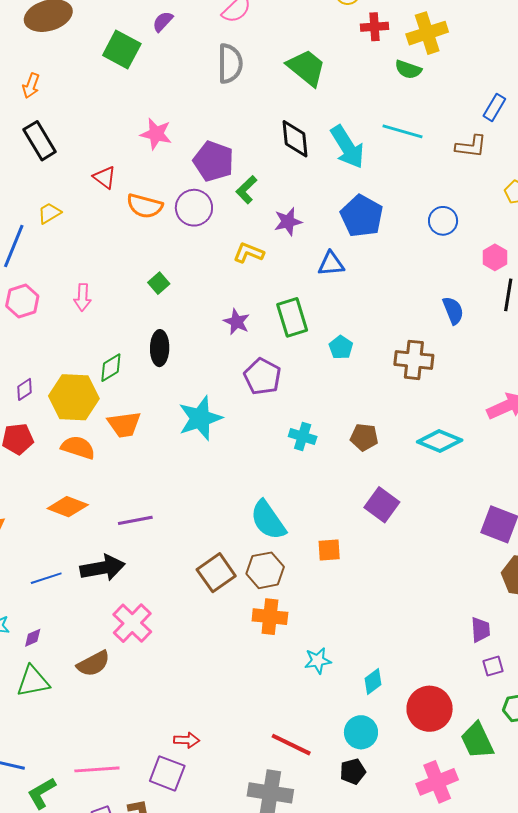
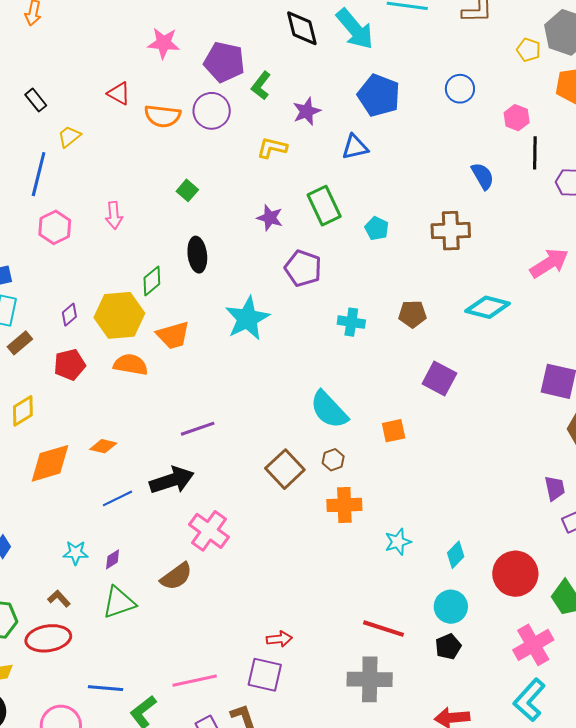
black rectangle: (40, 141) -> (36, 100), moved, size x0.6
orange diamond: (68, 507) -> (103, 446), moved, size x0.7
brown hexagon: (265, 570) -> (333, 460), size x0.6

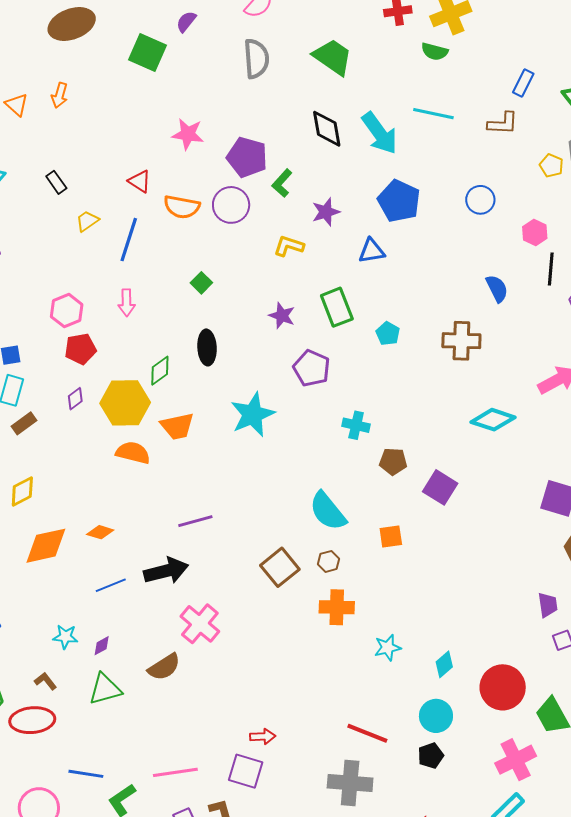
blue line: (39, 174) -> (129, 240), moved
brown pentagon: (412, 314) -> (393, 461), moved
red pentagon: (70, 365) -> (80, 349), moved

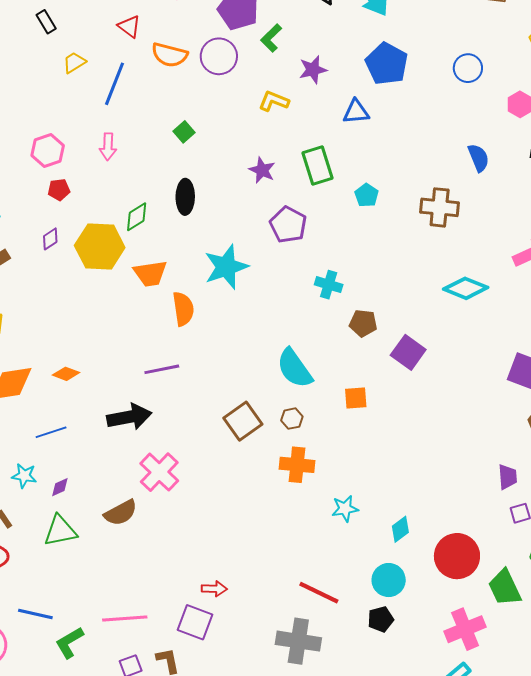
red pentagon: (80, 349) -> (59, 190), size x0.7
orange semicircle: (133, 453) -> (183, 309), moved, turned 64
blue line: (111, 585) -> (51, 432), moved

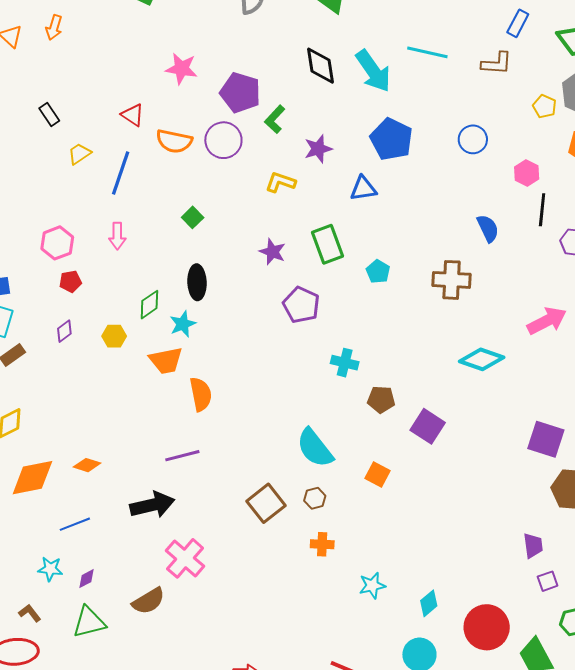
yellow hexagon: (100, 246) -> (114, 336), size x0.5
cyan star: (226, 267) -> (183, 324), moved, size x0.6
orange square: (356, 398) -> (377, 474), turned 35
orange cross: (297, 465) -> (322, 544), size x0.7

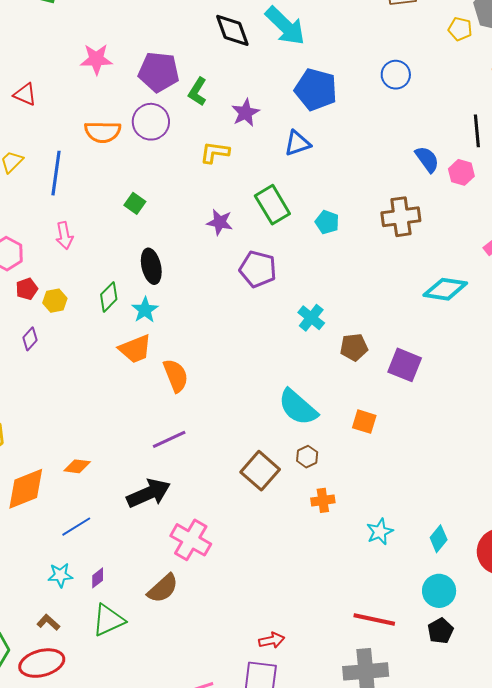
red triangle: (133, 115) -> (25, 94), moved
pink hexagon: (527, 173) -> (461, 172), moved
yellow hexagon: (114, 336) -> (55, 301), moved
cyan cross: (345, 363) -> (311, 318), turned 36

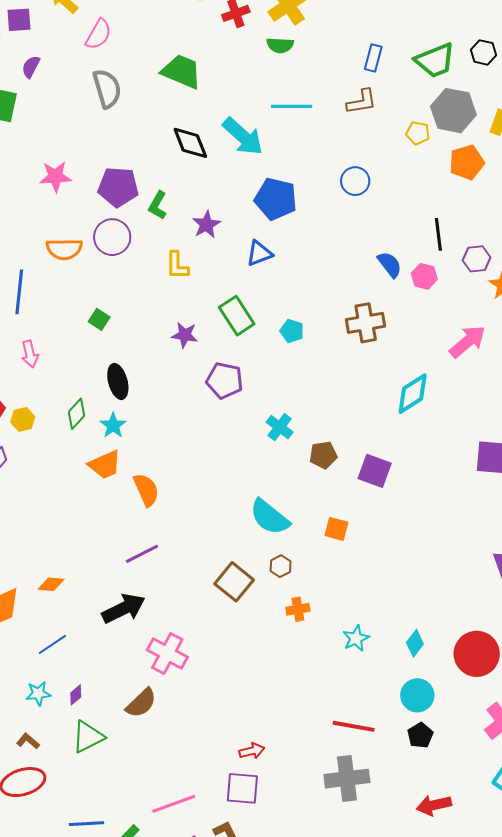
yellow L-shape: (215, 152) -> (177, 265), turned -96
cyan diamond: (445, 289) -> (413, 394), turned -39

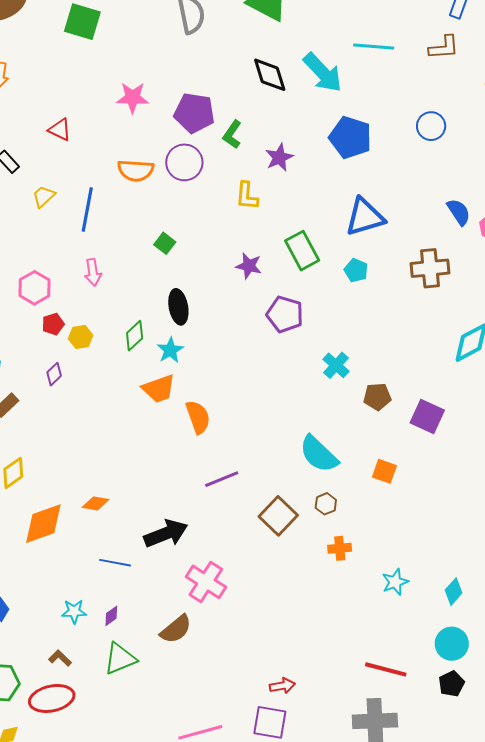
blue triangle: (259, 253) -> (365, 217), moved, size x1.5
purple line: (142, 554) -> (222, 479), moved
blue line: (52, 644) -> (115, 563), moved, turned 40

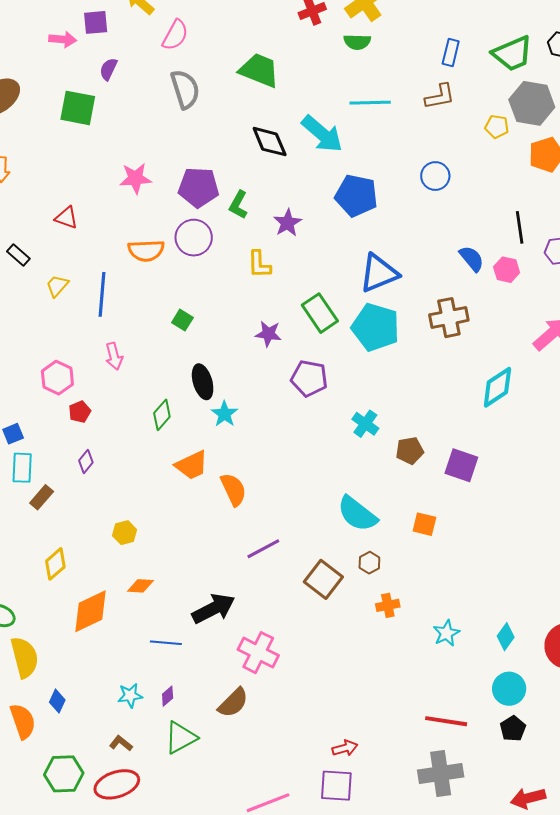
cyan pentagon: (356, 270) -> (376, 327), size x2.0
yellow hexagon: (81, 337) -> (125, 533), moved
cyan star: (170, 350) -> (224, 414), moved

